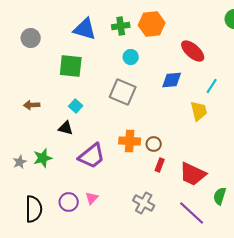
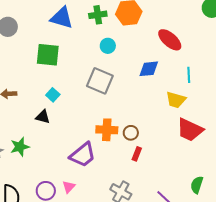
cyan line: (212, 86) -> (189, 75), turned -35
yellow trapezoid: (199, 111) -> (176, 100), turned 120
purple trapezoid: (92, 156) -> (83, 155), moved
red trapezoid: (193, 174) -> (190, 130), moved

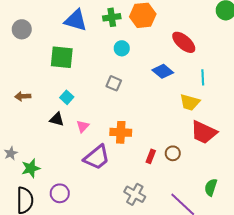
blue diamond: (149, 69) -> (163, 71), turned 45
gray square: (100, 81) -> (114, 83), size x0.6
brown circle: (131, 133) -> (173, 153), moved
green star: (20, 147) -> (31, 168), moved
pink triangle: (69, 187) -> (83, 126), moved

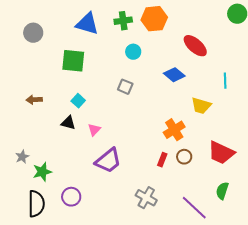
cyan line: (203, 77) -> (225, 81), moved
orange cross: (121, 132) -> (174, 130), moved, turned -35
red trapezoid: (204, 132) -> (221, 153), moved

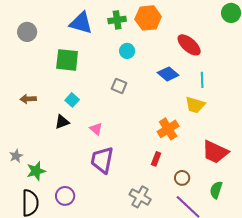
cyan line: (225, 81) -> (202, 80), moved
black triangle: (68, 123) -> (62, 122), turned -35
pink triangle: (94, 130) -> (96, 129), moved, turned -32
brown circle: (184, 157) -> (182, 178), moved
purple trapezoid: (108, 161) -> (102, 160), turned 140

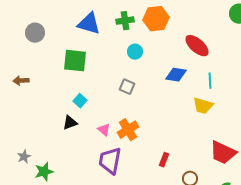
blue diamond: (168, 74) -> (176, 75), turned -30
brown arrow: (28, 99) -> (21, 81), moved
orange cross: (168, 129) -> (128, 130), moved

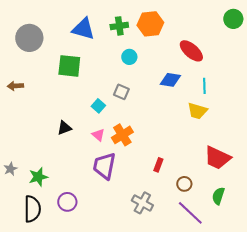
gray circle: (35, 33) -> (29, 38), size x1.4
cyan square: (80, 101) -> (98, 106), moved
gray star: (24, 157) -> (10, 169), moved

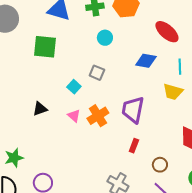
purple trapezoid: (104, 166) -> (133, 110), moved

